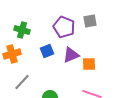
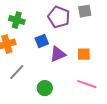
purple triangle: (71, 55) -> (58, 54), moved

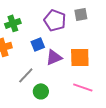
green cross: (17, 20) -> (13, 23), turned -35
orange square: (84, 54) -> (80, 57), size x1.5
gray line: (17, 72) -> (26, 75), moved

